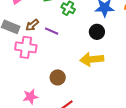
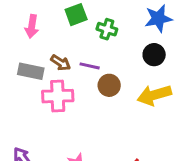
brown arrow: (32, 25) -> (61, 63), turned -96
brown circle: (58, 77) -> (109, 85), moved

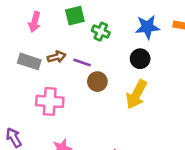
brown arrow: (61, 63) -> (57, 57), turned -54
yellow arrow: (154, 95) -> (136, 94), turned -52
pink cross: (58, 96) -> (50, 101), moved

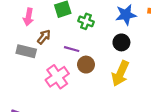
brown arrow: (57, 57) -> (44, 37), moved, turned -32
pink cross: (50, 101) -> (57, 77), moved, turned -35

